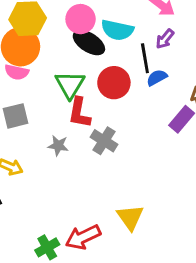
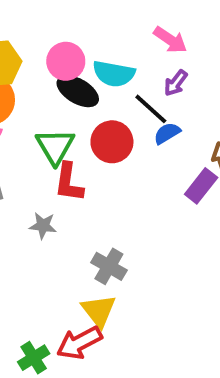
black line: (145, 58) -> (151, 109), turned -36
gray cross: (104, 141) -> (109, 266), moved
yellow triangle: (130, 217) -> (99, 311), moved

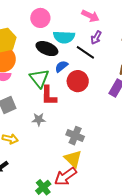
pink circle: (66, 61) -> (40, 18), moved
blue semicircle: (167, 133) -> (61, 66), moved
red circle: (112, 142) -> (78, 81), moved

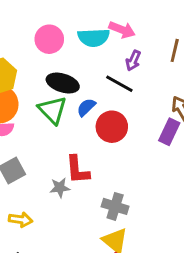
cyan semicircle: (64, 37) -> (94, 38), moved
green triangle: (39, 78) -> (52, 110), moved
red L-shape: (49, 96) -> (78, 170), moved

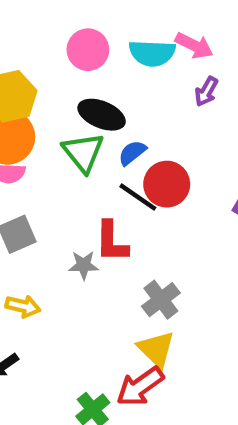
black line: (119, 84) -> (138, 197), moved
gray cross: (115, 206) -> (161, 300), turned 30

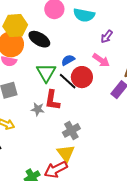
pink arrow: (194, 46) -> (101, 60), moved
black ellipse: (102, 115) -> (39, 39), moved
green triangle: (83, 152) -> (46, 73), moved

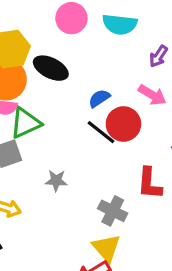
green triangle: (46, 73) -> (25, 123), moved, turned 40
red L-shape: (52, 100) -> (149, 183), moved
gray cross: (71, 130) -> (113, 211), turned -30

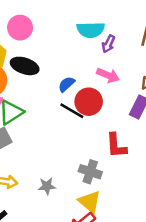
pink circle: (71, 18) -> (20, 28), moved
cyan semicircle: (120, 24) -> (91, 30), moved
gray star: (56, 181) -> (47, 186), moved

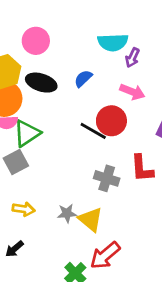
blue semicircle: (66, 84) -> (83, 79), moved
gray cross: (90, 172) -> (107, 178), moved
yellow triangle: (90, 202) -> (91, 219), moved

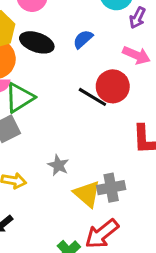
gray cross: (107, 178) -> (111, 188), moved, turned -30
gray star: (67, 213) -> (58, 165), moved, turned 30

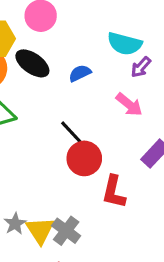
red circle: (113, 86) -> (84, 158), moved
gray star: (58, 165) -> (15, 224), moved
gray cross: (111, 188) -> (66, 231), turned 32

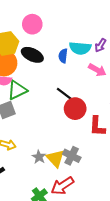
cyan semicircle: (125, 44) -> (80, 48), moved
blue semicircle: (80, 73) -> (63, 56), turned -48

